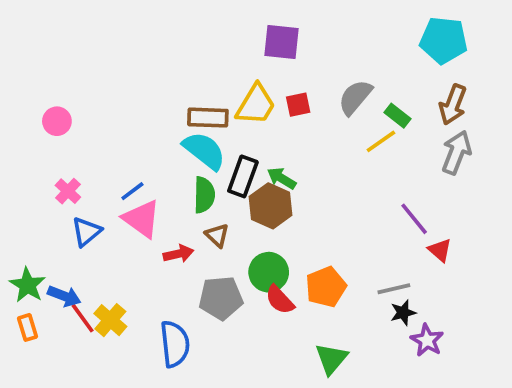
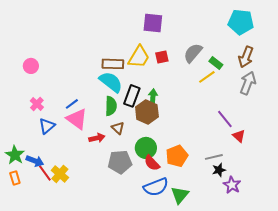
green arrow: (282, 178) -> (153, 97), turned 63
blue semicircle: (175, 344) -> (156, 187), moved, turned 75

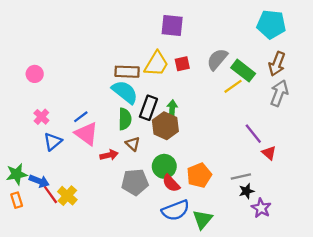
green rectangle: (216, 63) -> (243, 71), size x1.5
green star: (15, 155) -> (17, 174), turned 30

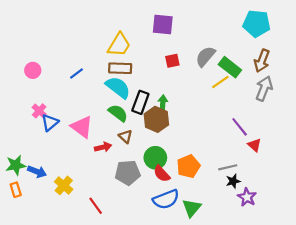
yellow trapezoid: (156, 64) -> (119, 45), moved
blue line: (81, 117) -> (76, 74), moved
green semicircle: (125, 119) -> (118, 113), turned -54
blue triangle: (53, 142) -> (50, 123), moved
red line: (50, 195) -> (96, 206), moved

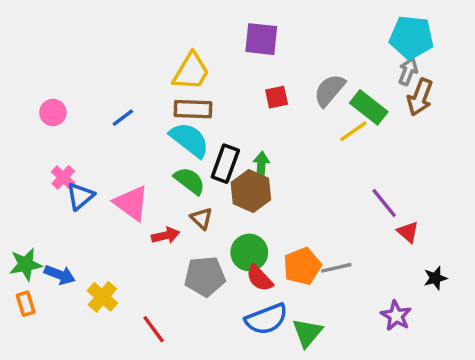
gray arrow: (264, 88) -> (408, 72), moved, size x0.7
gray line: (228, 167) -> (336, 268), moved
black star: (233, 181) -> (435, 278), moved

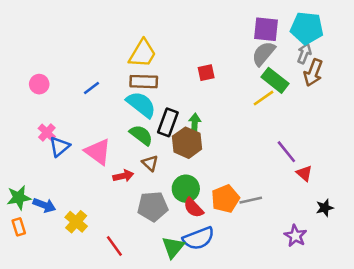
purple square: (261, 39) -> (266, 29), moved
gray semicircle: (329, 90) -> (264, 54), moved
green triangle: (307, 333) -> (173, 247), moved

